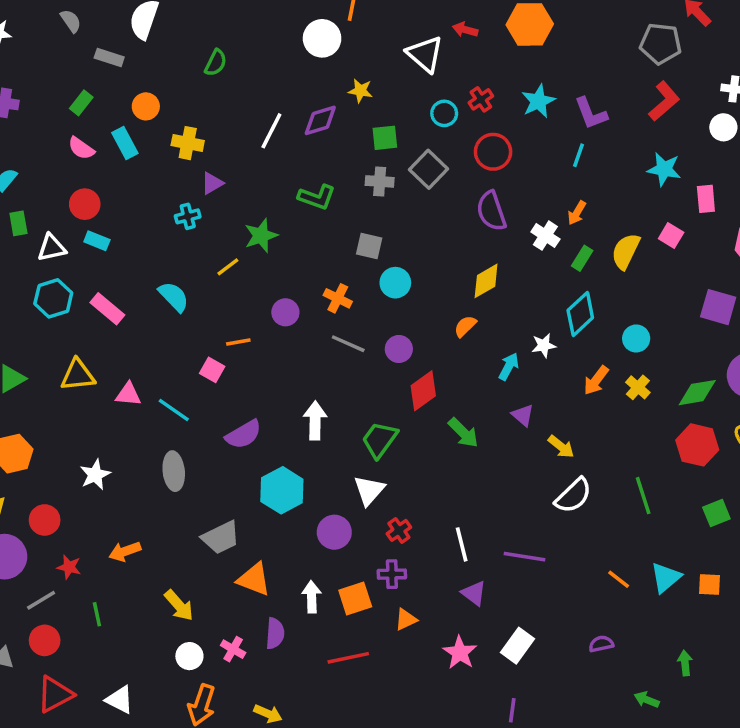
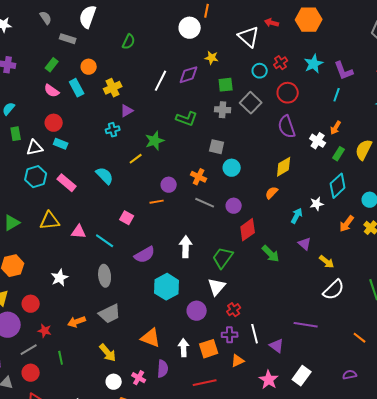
yellow cross: (188, 143) -> (113, 88), turned -36
orange line: (238, 342) -> (157, 202), moved
gray trapezoid: (221, 537) -> (110, 314), moved
white line: (462, 544) -> (255, 334), moved

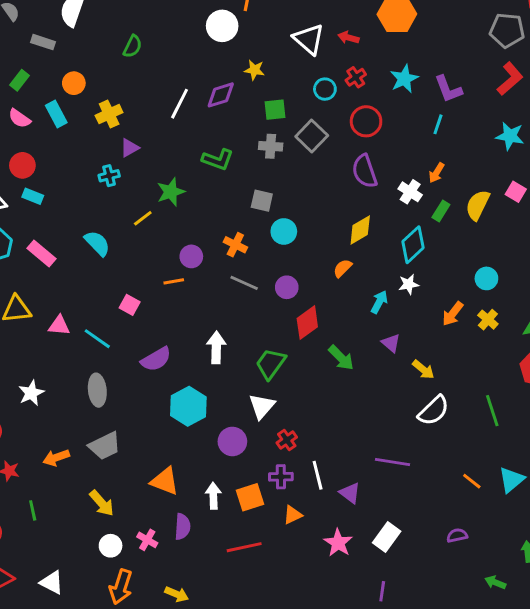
red arrow: (272, 23) -> (348, 38), moved
cyan diamond: (338, 186) -> (413, 245), moved

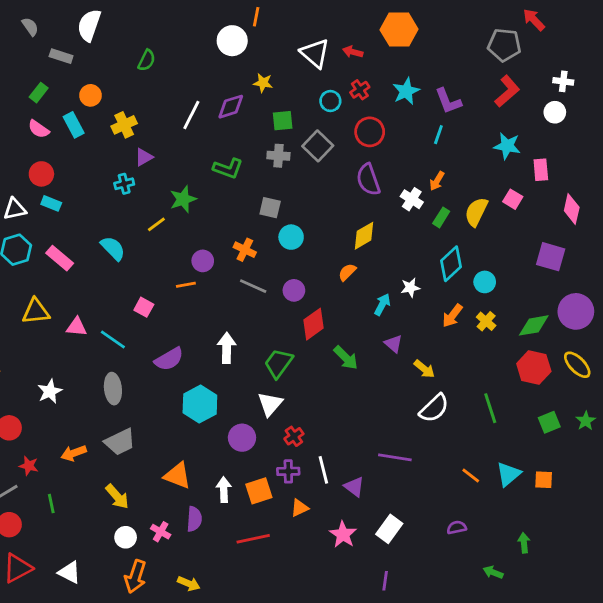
cyan diamond: (413, 245) -> (451, 264), moved

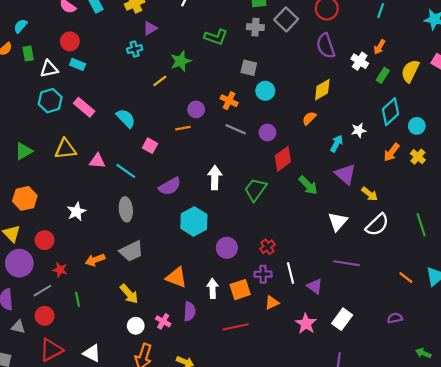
cyan semicircle: (113, 248) -> (126, 118), moved
purple triangle: (393, 344) -> (345, 174), size x1.5
white triangle: (270, 404) -> (338, 221), moved

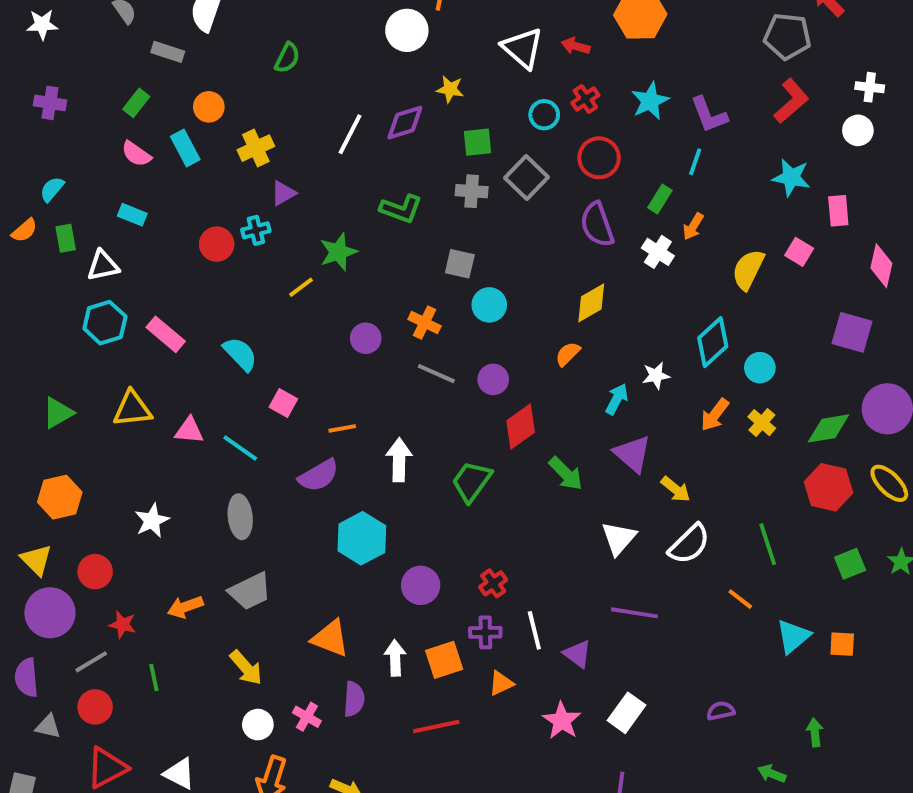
red circle: (70, 41) -> (217, 244), moved
cyan rectangle: (78, 64) -> (132, 215), moved
green rectangle: (383, 75) -> (660, 199), moved
orange line: (183, 128) -> (342, 428), moved
orange line: (406, 277) -> (740, 599), moved

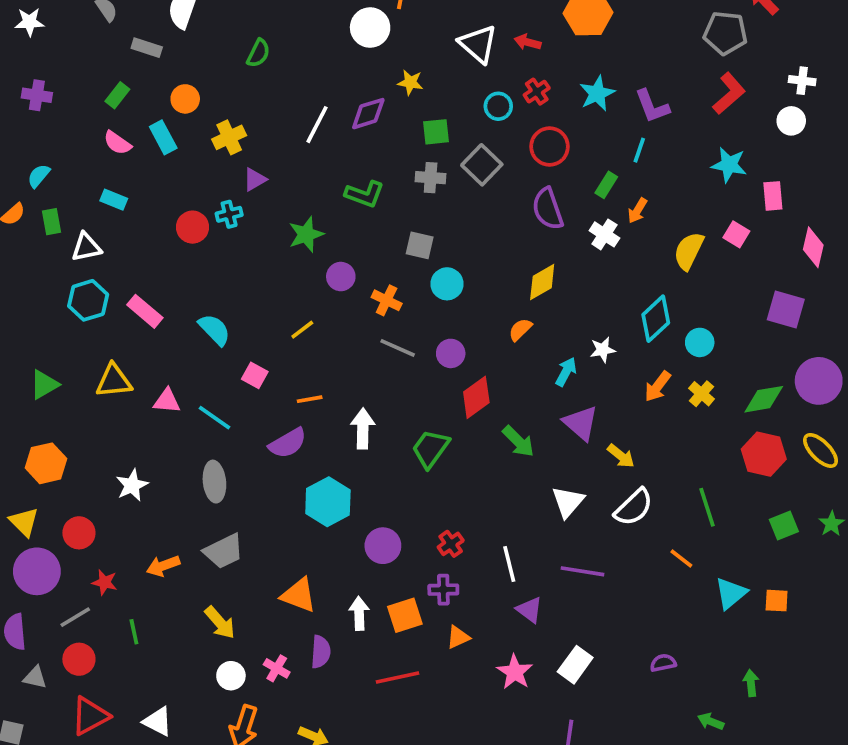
yellow line: (301, 287) -> (302, 330), moved
purple circle: (366, 338) -> (341, 277), moved
white line: (534, 630) -> (509, 564), moved

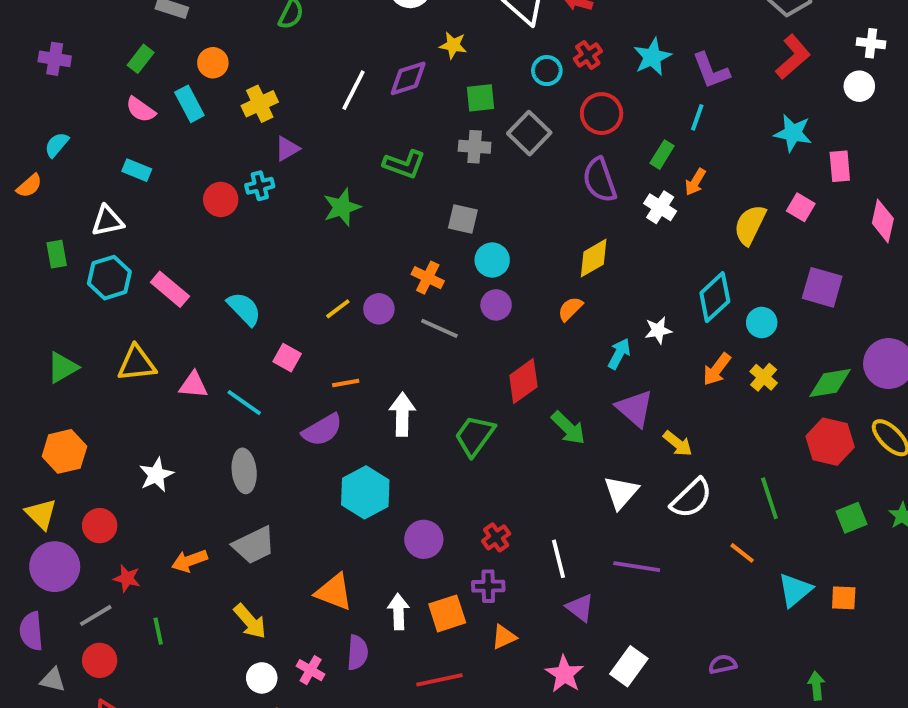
green rectangle: (52, 222) -> (57, 254), moved
purple circle: (341, 277) -> (379, 309), moved
purple square: (786, 309) -> (822, 287), moved
purple circle: (451, 353) -> (496, 305), moved

